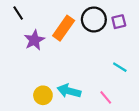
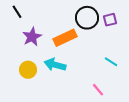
orange rectangle: (64, 28) -> (65, 38), moved, turned 30
cyan arrow: (69, 91) -> (55, 65), moved
yellow circle: (43, 95) -> (28, 70), moved

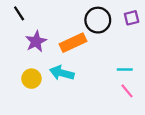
purple square: (110, 20) -> (132, 18), moved
cyan line: (111, 62) -> (125, 70), turned -32
pink line: (98, 90) -> (127, 91), moved

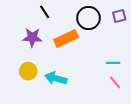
black line: (19, 13) -> (45, 12), moved
purple star: (36, 41) -> (32, 37), turned 30
cyan arrow: (62, 73) -> (56, 78), moved

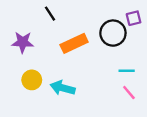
black circle: (88, 18) -> (113, 33), moved
purple star: (32, 37) -> (23, 42), moved

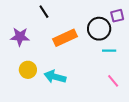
cyan line: (127, 71) -> (109, 51), moved

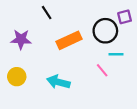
yellow circle: (28, 70) -> (17, 77), moved
pink line: (113, 81) -> (102, 70), moved

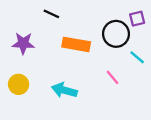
black line: (47, 13) -> (51, 14), turned -32
orange rectangle: (69, 40) -> (76, 44), turned 35
cyan line: (116, 54) -> (137, 57), moved, turned 40

